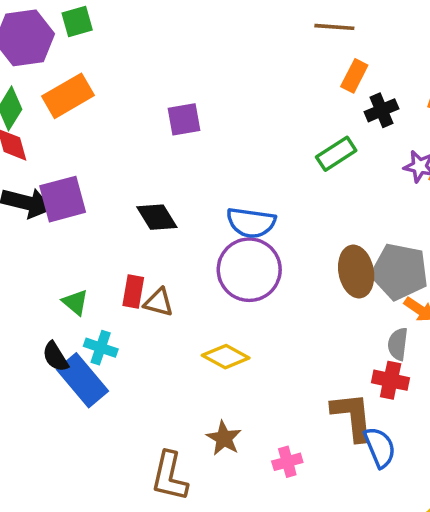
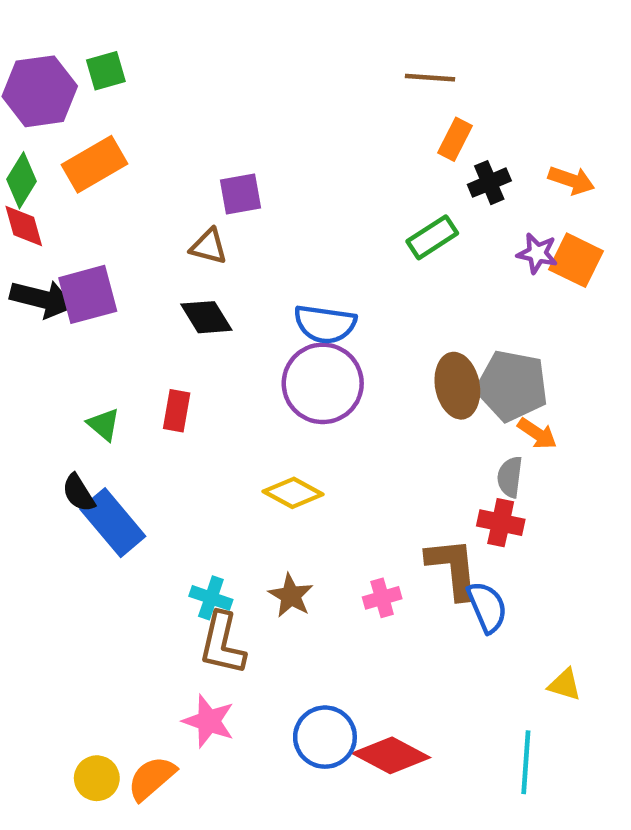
brown triangle: (159, 302) -> (209, 246), moved
cyan cross: (101, 348) -> (211, 598), moved
pink cross: (287, 462) -> (382, 598), moved

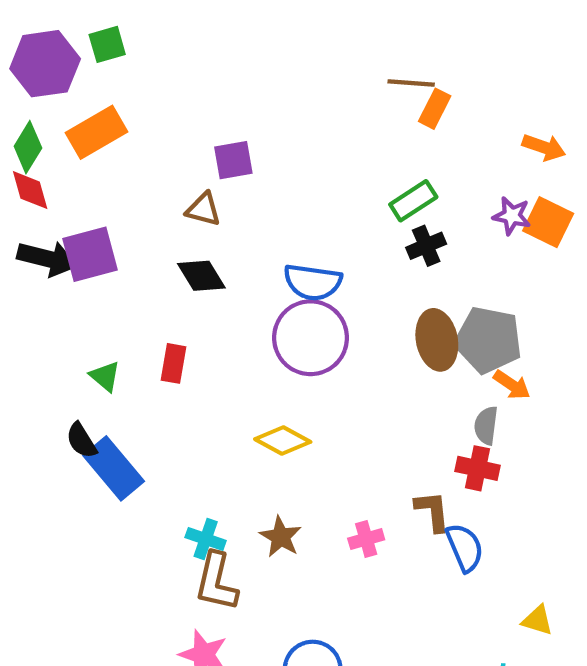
brown line: (430, 78) -> (411, 83), moved
black cross: (489, 183) -> (426, 246), moved
brown L-shape: (453, 568) -> (433, 511), size x0.7

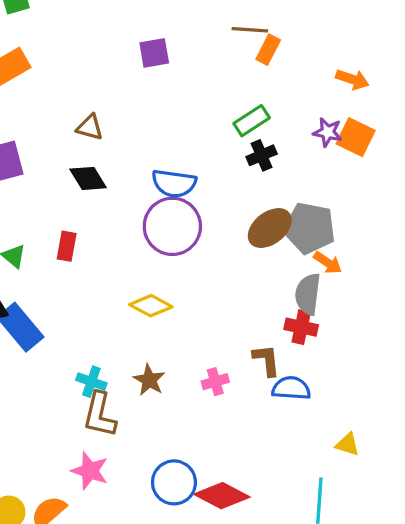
purple square: (233, 160) -> (154, 53), moved
brown ellipse: (437, 340) -> (270, 228), turned 63
gray semicircle: (486, 426) -> (308, 294), size x1.4
blue semicircle: (465, 548) -> (291, 388), turned -63

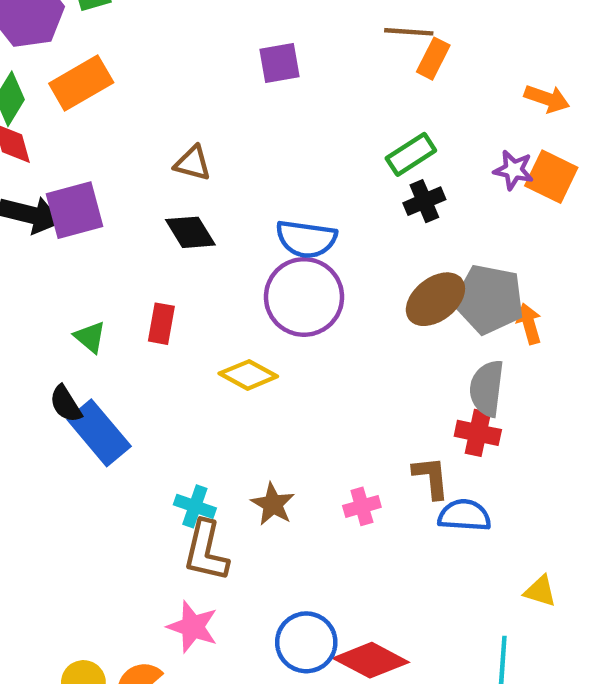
orange arrow: (328, 263) -> (529, 324), moved, turned -140
yellow diamond: (151, 306) -> (248, 375), moved

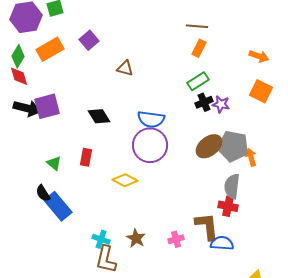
orange rectangle: (433, 59) -> (199, 48), moved
purple square: (279, 63) -> (89, 40), moved, turned -30
brown triangle: (193, 163) -> (125, 68), moved
purple star: (513, 170) -> (221, 104), moved
brown L-shape: (431, 477) -> (207, 226), size x1.4

